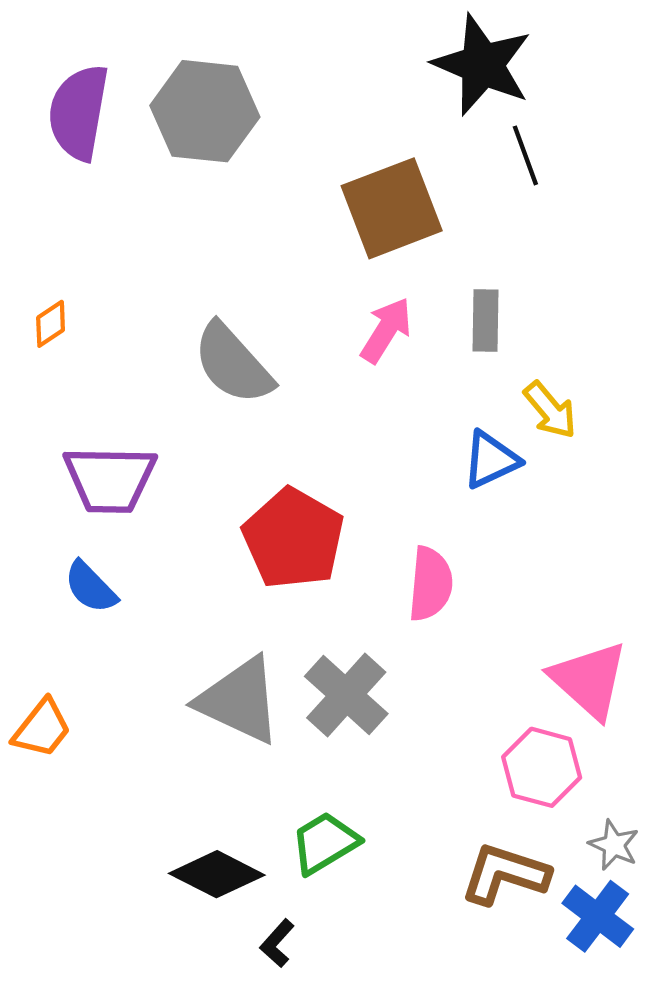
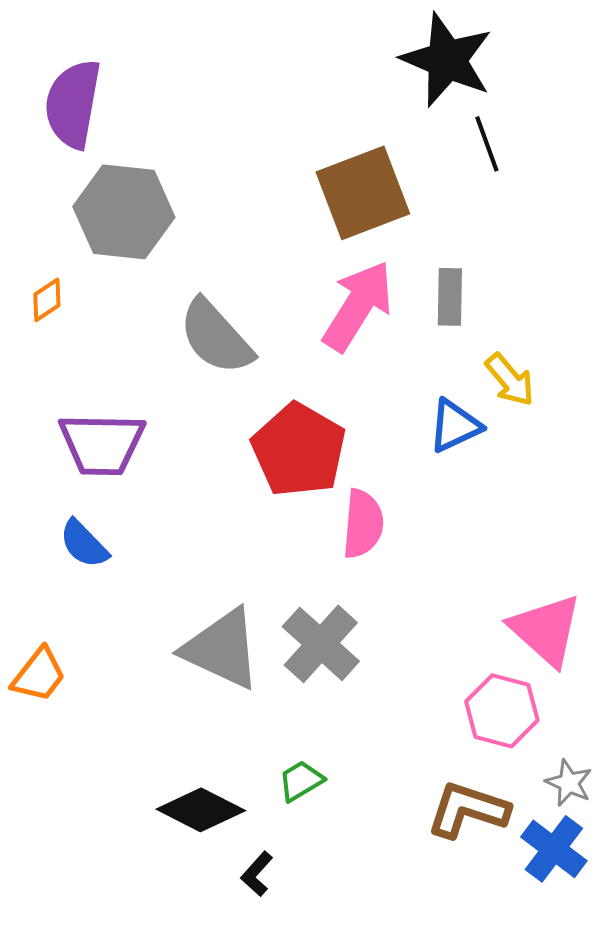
gray hexagon: (205, 111) -> (124, 212), moved
pink arrow: (386, 330) -> (358, 306), size x1.5
red pentagon: (293, 539) -> (299, 450), moved
pink semicircle: (430, 584) -> (363, 524), moved
green trapezoid: (325, 843) -> (301, 781), size x0.7

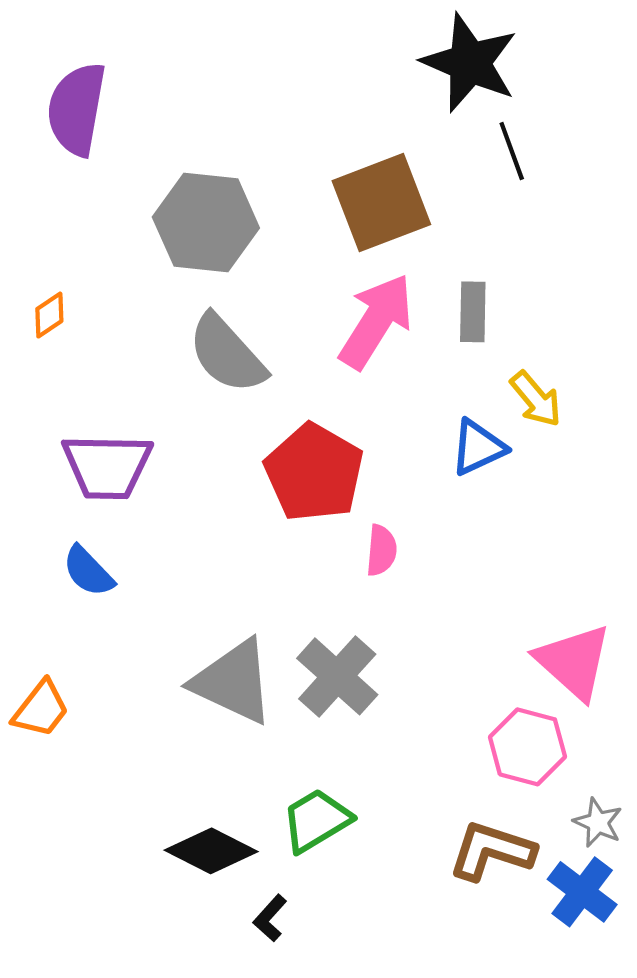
gray hexagon: (124, 212) -> (206, 222), moved
pink semicircle: (363, 524) -> (381, 550), size x0.7
green trapezoid: (301, 781) -> (316, 820), size x1.5

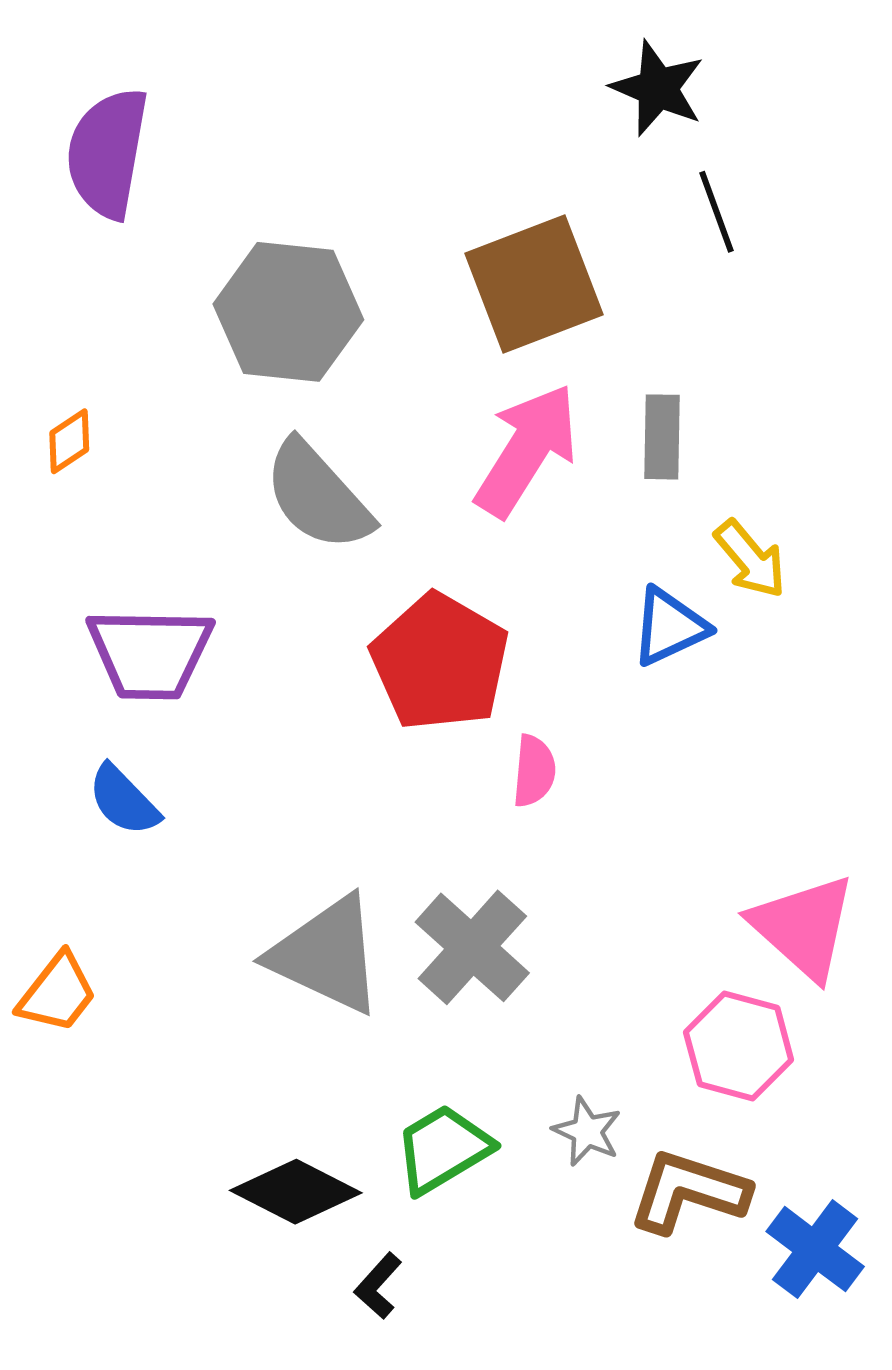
black star: (470, 63) -> (658, 88), size x0.7
gray star: (598, 823) -> (587, 1131), moved

